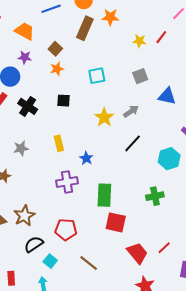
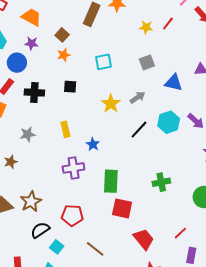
black cross: (28, 106) -> (34, 92), turned -30
cyan hexagon: (169, 159) -> (169, 122), moved
red line: (164, 248) -> (180, 233), moved

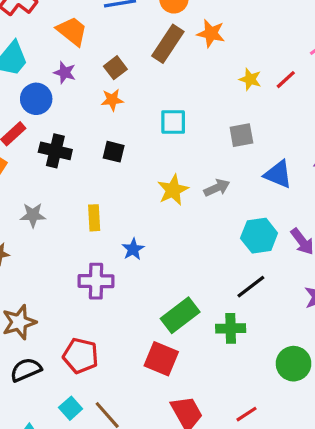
black line: (139, 130) -> (251, 287), moved
green rectangle: (111, 181) -> (180, 315), moved, turned 40
cyan square: (57, 247) -> (71, 408), moved

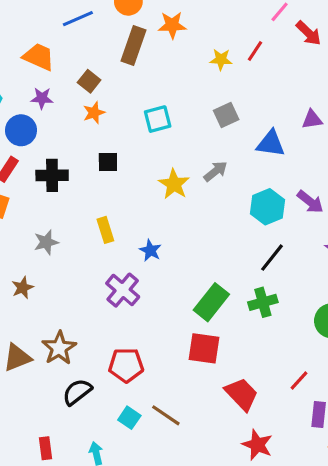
purple cross: (96, 281) -> (123, 290), turned -36

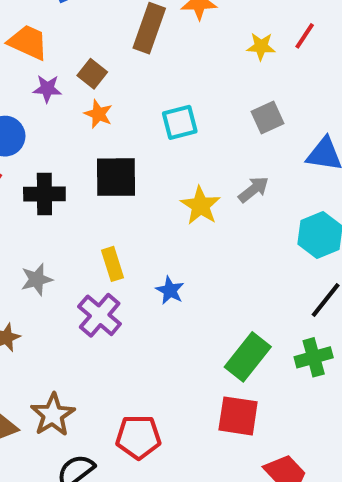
purple star: (42, 98) -> (47, 89), moved
orange star: (94, 113) -> (98, 114), turned -30
black square: (108, 162) -> (116, 177), size x1.6
purple cross: (123, 290) -> (100, 315), moved

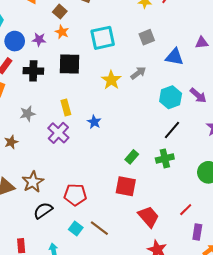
purple star: (47, 89) -> (39, 39), moved
cyan square: (180, 122) -> (103, 38), size x1.4
green rectangle: (248, 357) -> (132, 157), size x0.6

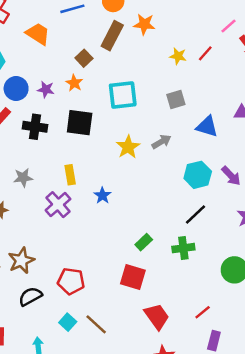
brown square: (60, 12) -> (84, 58), moved

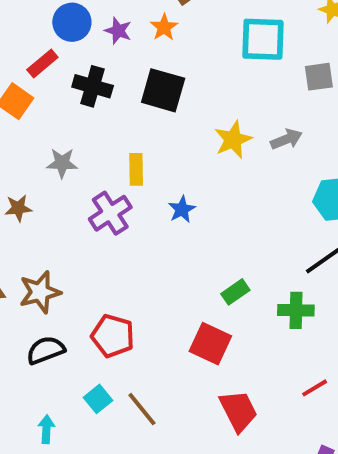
cyan square: (123, 95) -> (263, 39), moved
red line: (203, 312) -> (315, 388), moved

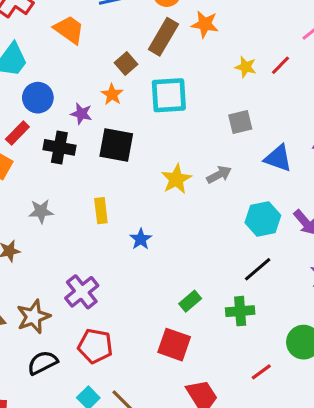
purple star: (118, 31) -> (81, 114), moved
cyan square: (263, 39) -> (169, 95), moved
purple cross: (110, 213) -> (82, 292), moved

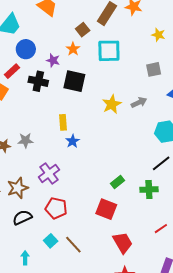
gray star: (41, 211) -> (25, 140), moved
blue star: (141, 239) -> (73, 141), moved

